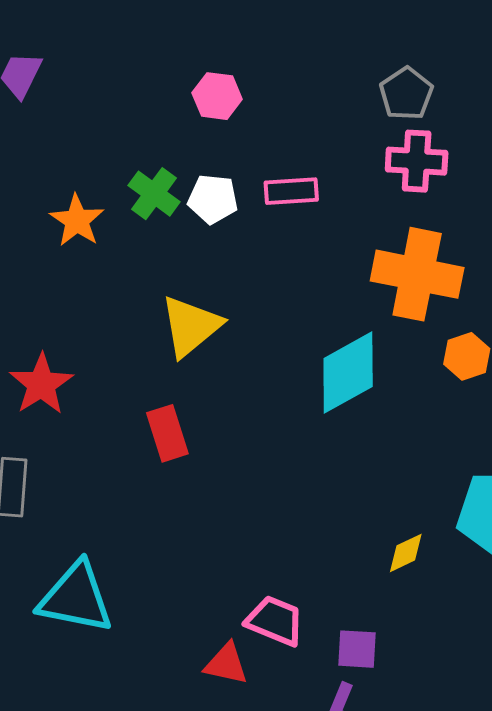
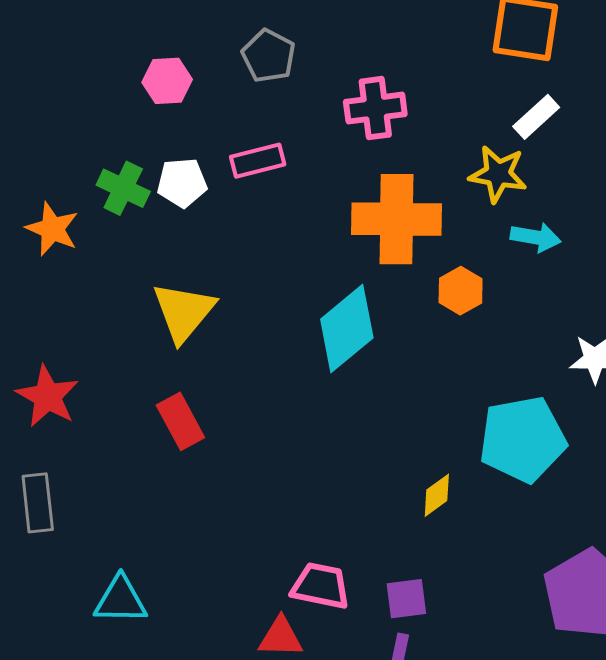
gray pentagon: (406, 94) -> (269, 56), moved
cyan triangle: (76, 598) -> (121, 600), size x0.7

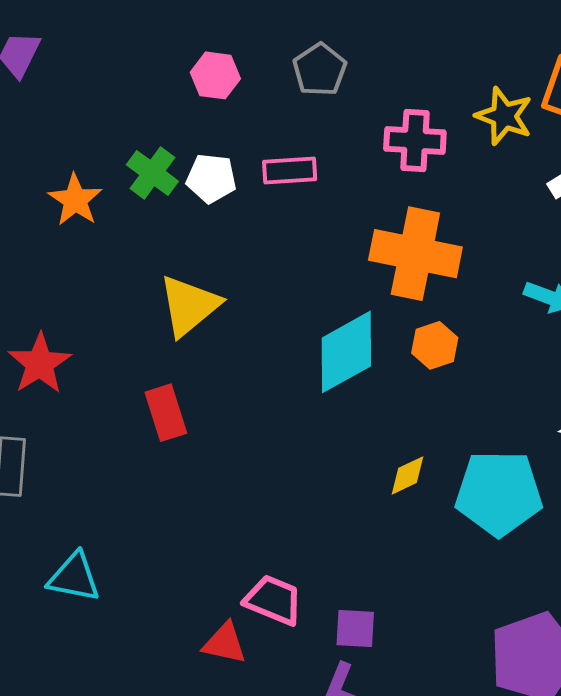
yellow star: (498, 174) -> (504, 116), moved
orange hexagon: (461, 291) -> (435, 345), moved
yellow diamond: (437, 495) -> (407, 475), moved

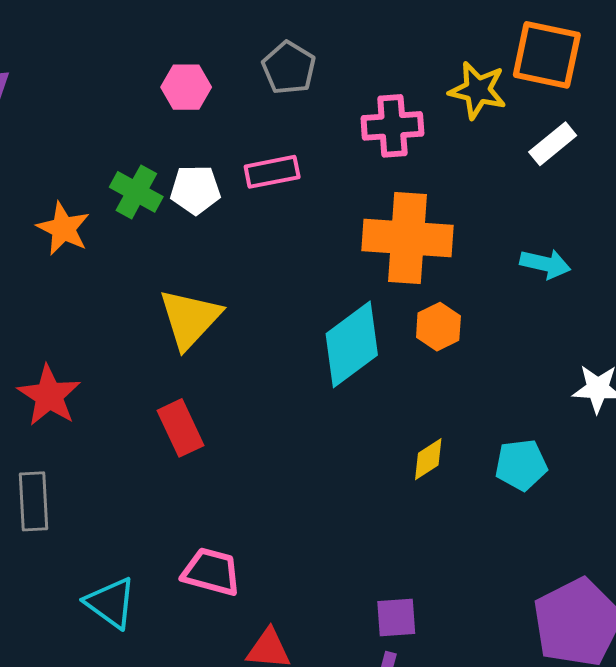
cyan pentagon: (499, 493) -> (521, 465), size x0.6
cyan triangle: (74, 577) -> (111, 603), turned 32
pink trapezoid: (273, 600) -> (211, 572), moved

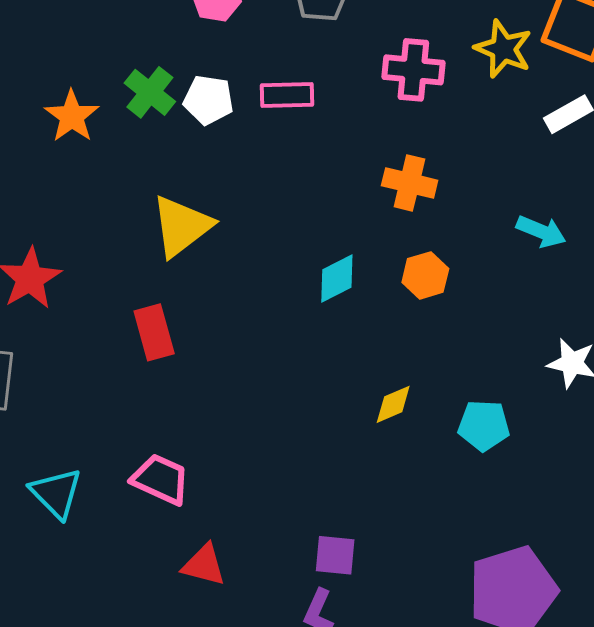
orange cross: (407, 238) -> (410, 183), size x0.6
cyan diamond: (352, 344) -> (337, 279), size x0.6

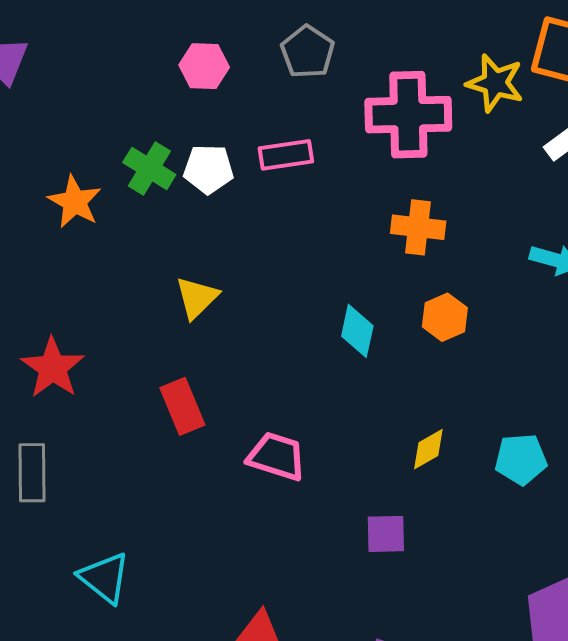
pink cross: (413, 70) -> (408, 115), size x1.4
yellow triangle: (181, 226) -> (197, 298), size x0.7
cyan diamond: (337, 279) -> (357, 331), turned -44
pink trapezoid: (161, 479) -> (277, 456), moved
purple square: (335, 555) -> (386, 534), moved

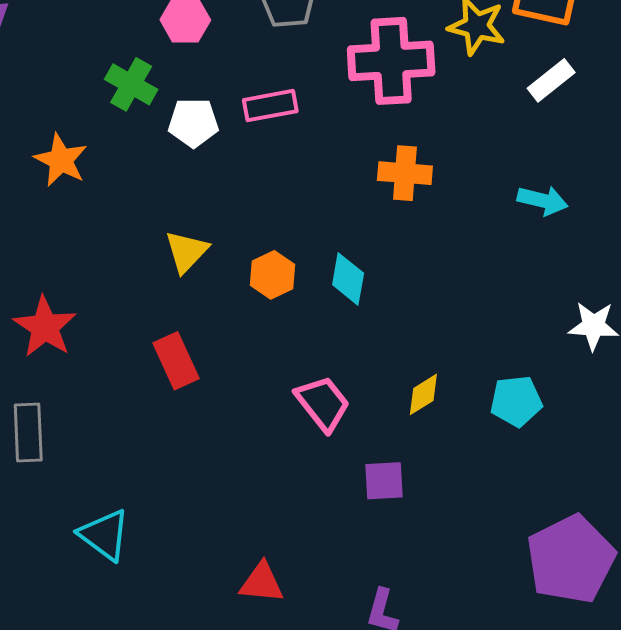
green cross: (149, 169) -> (131, 84), moved
orange hexagon: (445, 317) -> (273, 275), moved
pink trapezoid: (277, 456) -> (323, 403), moved, turned 36

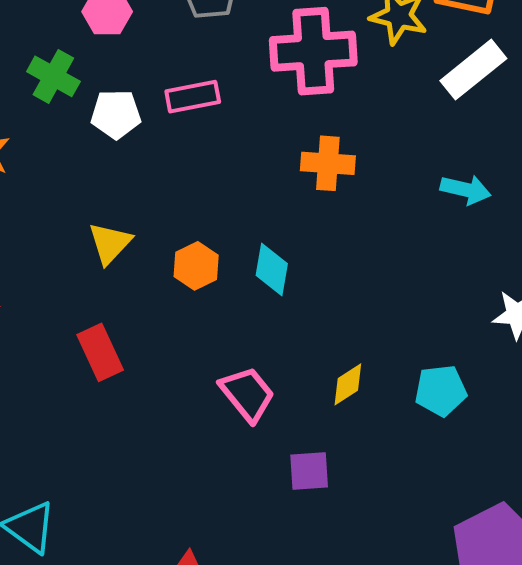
white rectangle: (551, 80) -> (473, 70), size x1.4

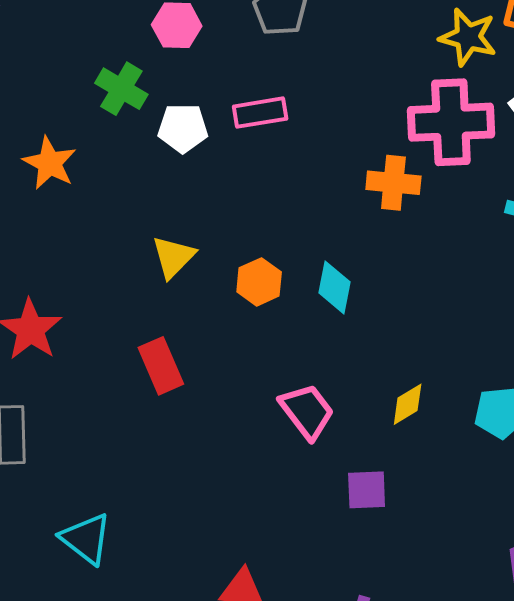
pink cross: (313, 51) -> (451, 122), moved

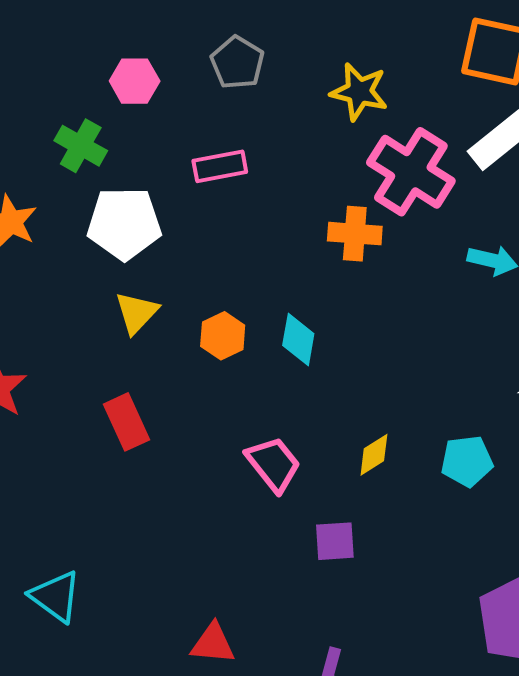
yellow star: (468, 37) -> (359, 92), moved
pink cross: (451, 122) -> (411, 172), turned 36
white pentagon: (183, 128) -> (124, 223), moved, size x1.5

